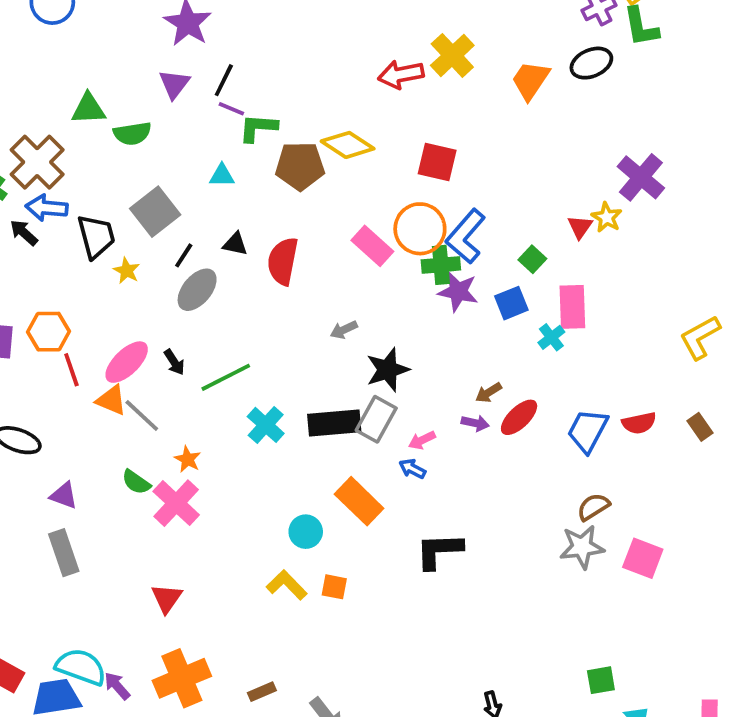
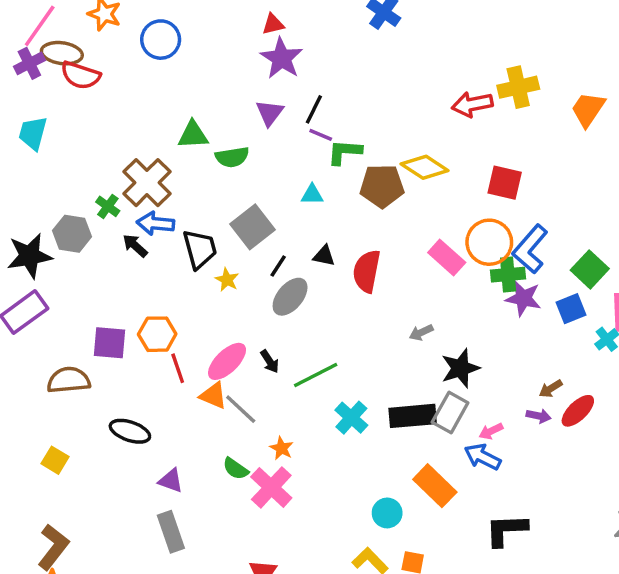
yellow cross: (452, 55) -> (518, 87), turned 30
green square: (532, 259) -> (590, 269), size x1.5
blue arrow: (412, 469) -> (482, 457), size x1.5

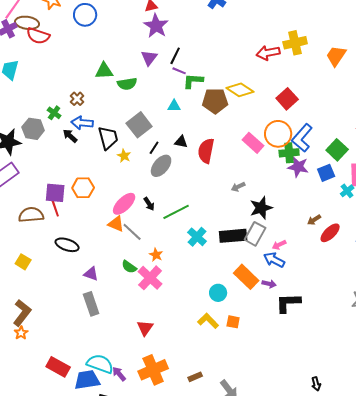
brown cross: (147, 183) -> (77, 99), size x0.5
red square: (505, 183) -> (287, 99), turned 35
red line: (178, 368) -> (55, 208), moved
purple arrow: (539, 416) -> (269, 284), moved

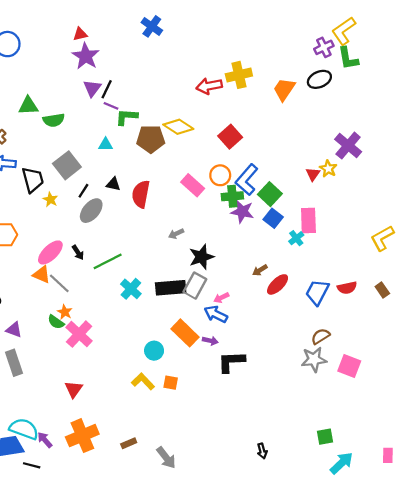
purple triangle: (149, 58) -> (92, 88), moved
orange circle: (278, 134) -> (220, 175), size x0.7
green square: (337, 150) -> (270, 194), moved
blue square: (326, 173) -> (273, 218), turned -30
orange star: (156, 255) -> (65, 312), moved

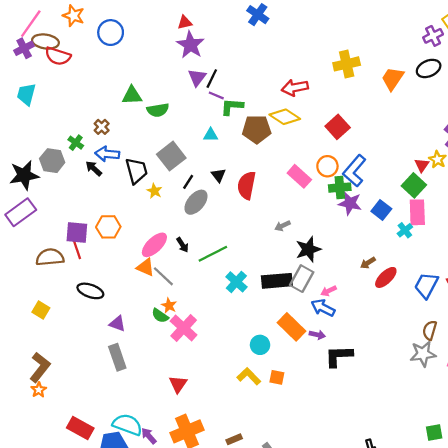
red arrow: (209, 86) -> (295, 88), moved
black triangle: (113, 184) -> (218, 175), turned 40
green square: (270, 194) -> (414, 185), moved
brown semicircle: (321, 336) -> (430, 330), turned -42

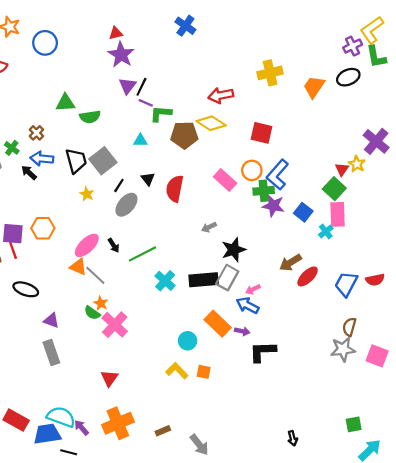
red square: (338, 127) -> (261, 133), turned -35
black trapezoid: (136, 171) -> (76, 161), moved
brown arrow: (368, 263) -> (290, 263), size x1.5

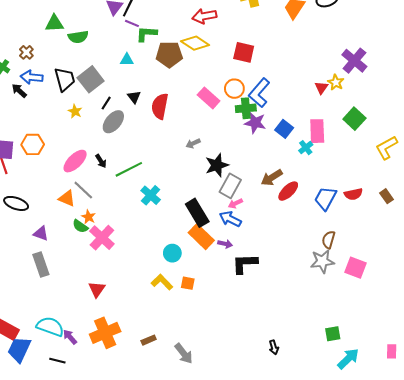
green square: (334, 189) -> (354, 119), moved
orange triangle: (78, 267) -> (67, 198), moved
gray rectangle: (227, 278) -> (230, 186), moved
black rectangle: (204, 280) -> (197, 213), moved, turned 64
blue trapezoid: (47, 434) -> (19, 349), moved, turned -56

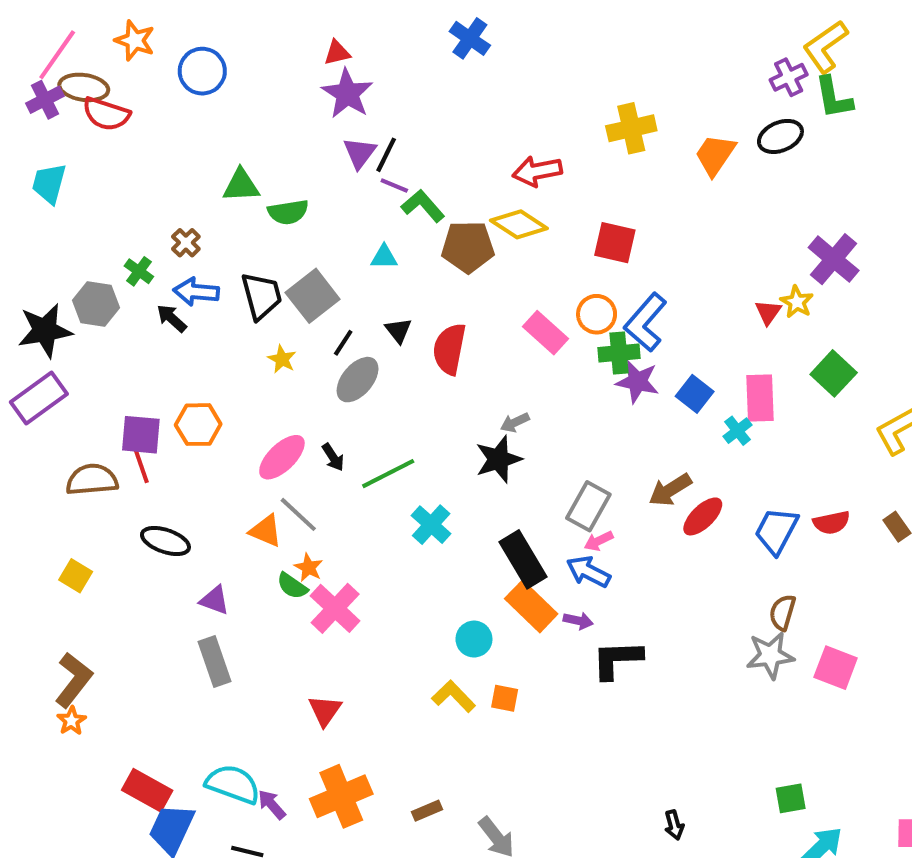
green L-shape: (146, 34) -> (423, 206), turned 45
black star: (217, 165) -> (498, 459), moved

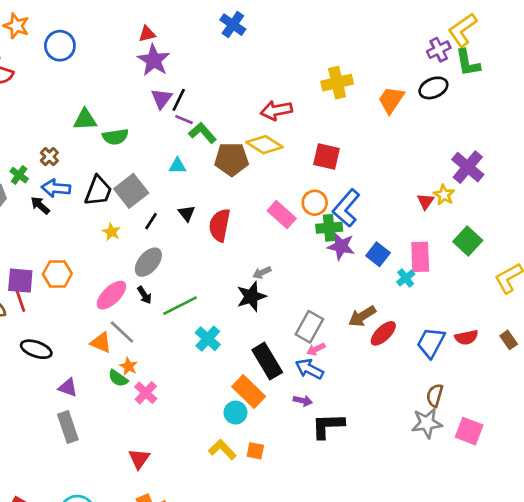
black trapezoid: (262, 296) -> (98, 191), turned 36
gray ellipse: (358, 380) -> (148, 262), moved
orange rectangle: (531, 606) -> (249, 391), moved
pink cross: (335, 608) -> (146, 393), size x0.7

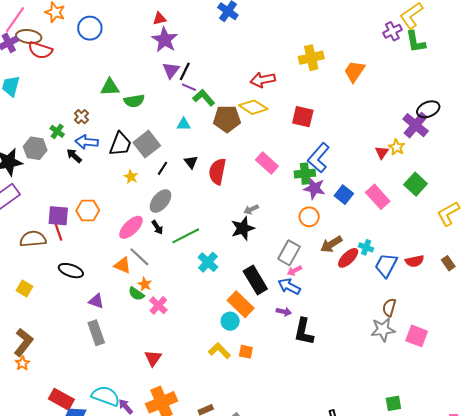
black ellipse: (433, 88) -> (428, 109), moved
orange circle: (315, 203) -> (309, 217), moved
pink rectangle: (420, 257) -> (378, 197), turned -40
cyan cross: (406, 278) -> (366, 247), moved, turned -32
black L-shape: (328, 426) -> (304, 332), turned -76

